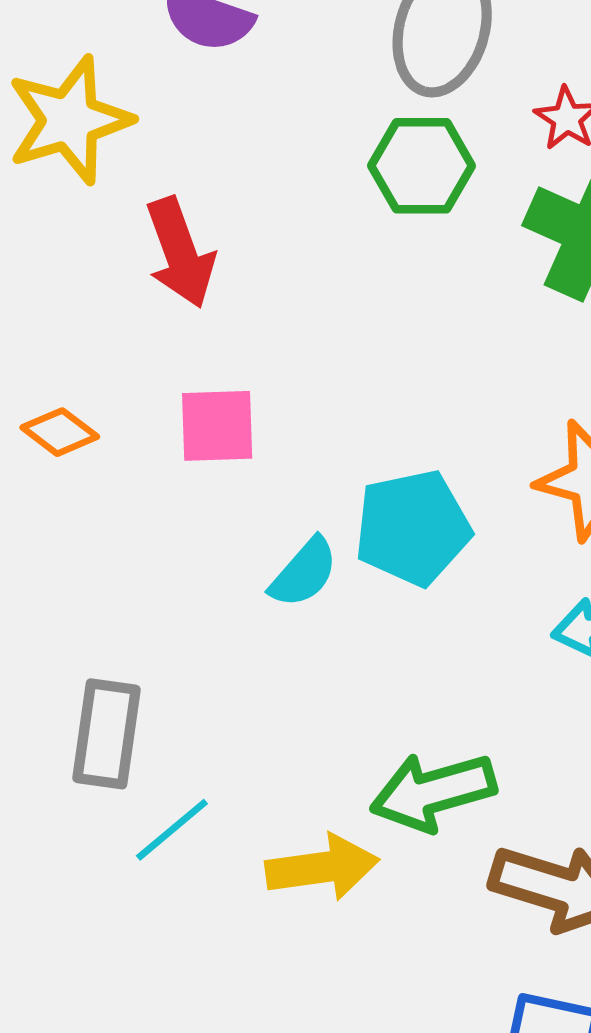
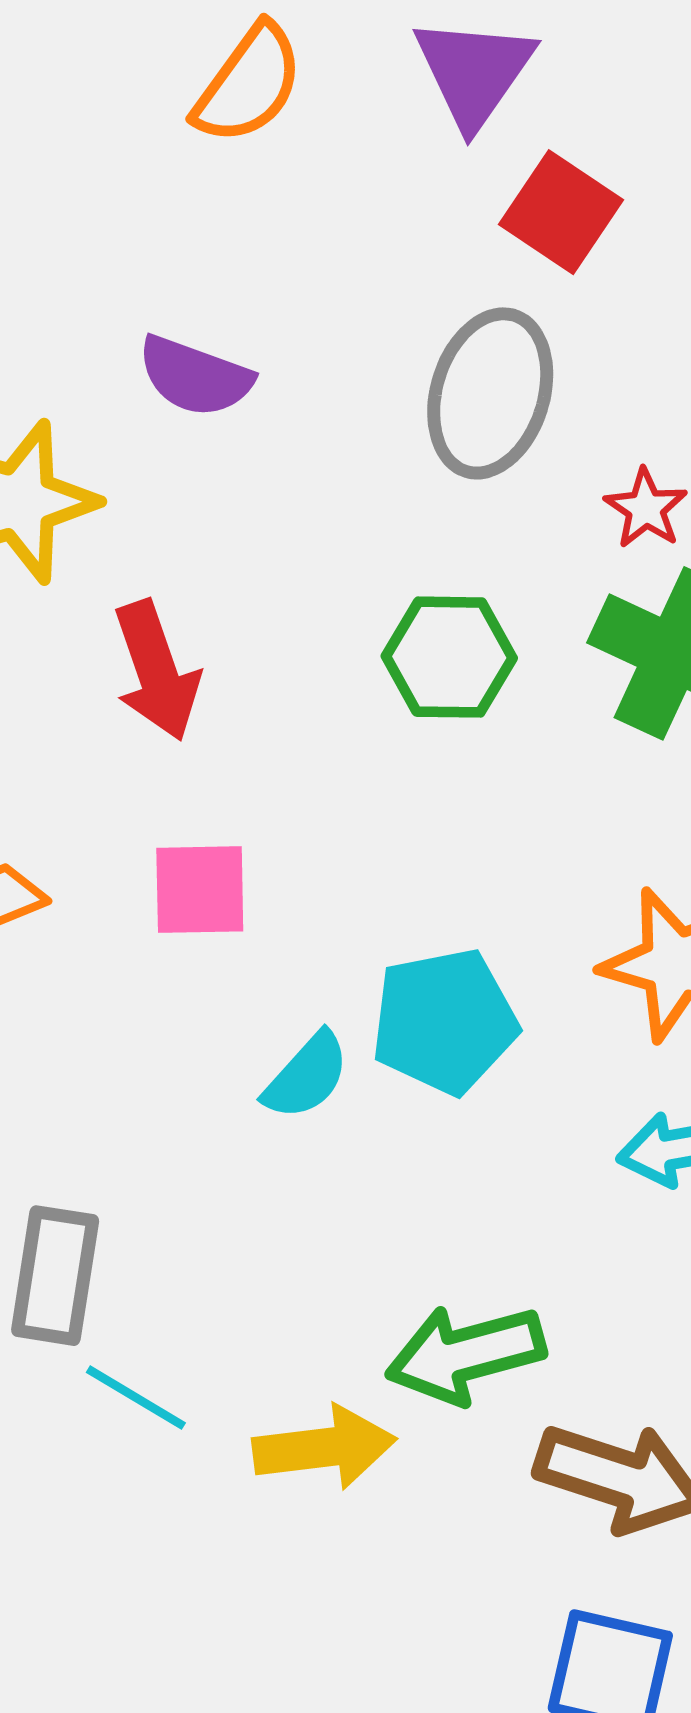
green hexagon: (422, 166) -> (449, 657), moved
cyan line: (172, 830) -> (136, 1398), turned 70

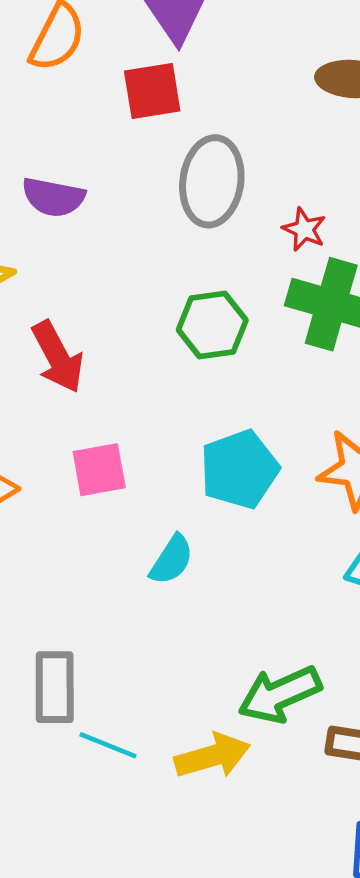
red square: (561, 212) -> (152, 91), moved, turned -34
cyan pentagon: (444, 1021) -> (239, 469), moved

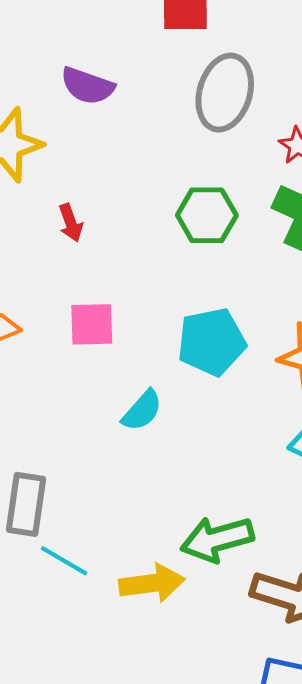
red arrow: (58, 357) -> (71, 223), size x0.6

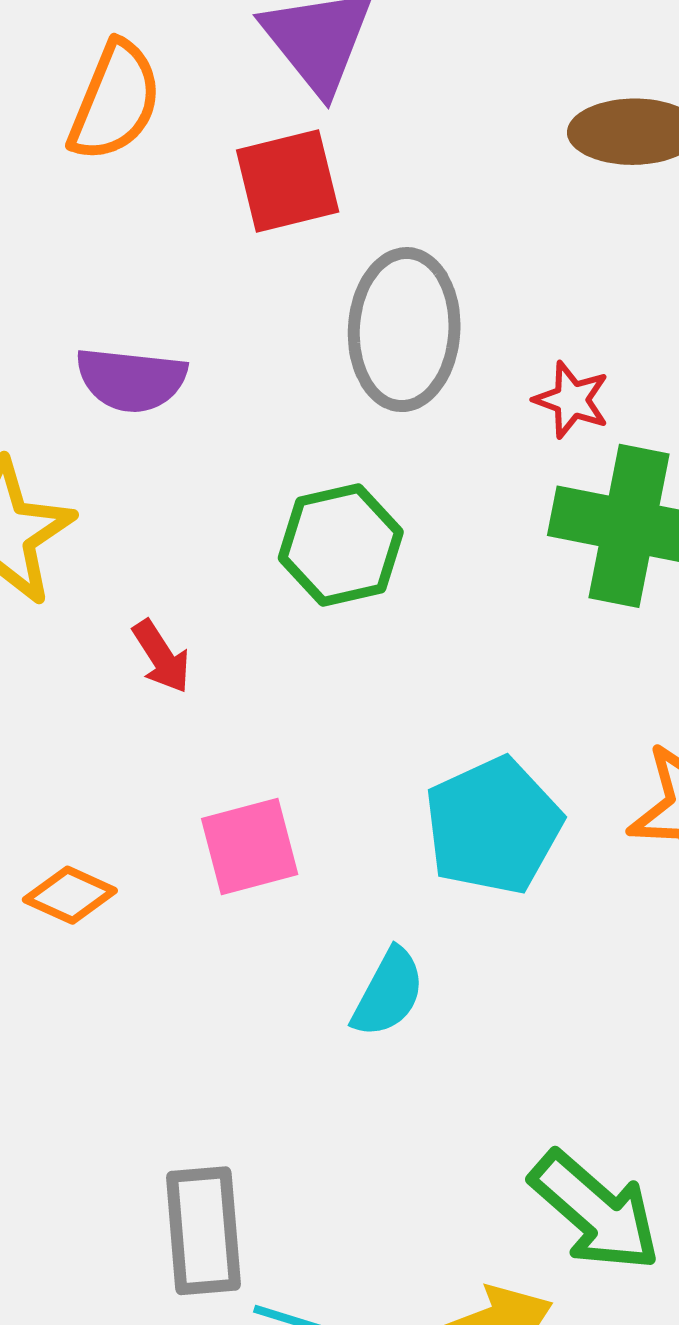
green hexagon: (207, 215) -> (341, 545), moved
green arrow: (217, 539) -> (595, 1211), turned -110

